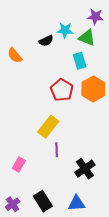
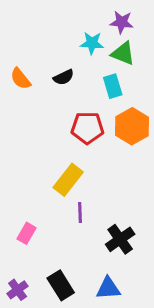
purple star: (95, 17) -> (122, 22), moved
black semicircle: (46, 41) -> (64, 77), moved
red pentagon: (62, 90) -> (87, 128), turned -30

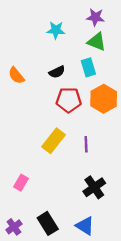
cyan star: (92, 43) -> (56, 30), moved
black semicircle: (64, 77) -> (57, 72), moved
orange semicircle: (21, 79) -> (16, 76), moved
purple line: (80, 213) -> (86, 144), moved
blue triangle: (108, 288) -> (85, 226), turned 36

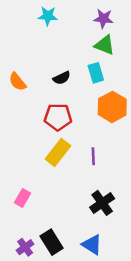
cyan star: (56, 30) -> (48, 16), moved
red pentagon: (69, 100) -> (58, 117), moved
purple cross: (14, 227) -> (25, 247), moved

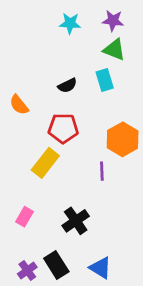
cyan star: (48, 16) -> (70, 23), moved
orange semicircle: (17, 82) -> (19, 105), moved
orange hexagon: (112, 107) -> (123, 139), moved
yellow rectangle: (58, 152) -> (45, 163), moved
black cross: (102, 203) -> (76, 221), moved

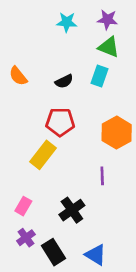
cyan rectangle: (105, 80) -> (100, 76), turned 36
orange semicircle: (19, 105) -> (18, 76), moved
purple line: (102, 171) -> (102, 176), moved
purple cross: (27, 271) -> (26, 238), moved

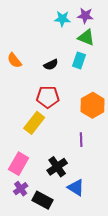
cyan star: (67, 22) -> (62, 19), moved
pink rectangle: (23, 206) -> (19, 164), size x1.5
black rectangle: (54, 252) -> (43, 200), turned -30
blue triangle: (96, 255) -> (76, 188), moved

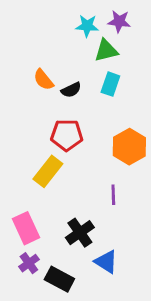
green triangle: (86, 38) -> (106, 51), moved, turned -36
orange semicircle: (14, 60) -> (43, 80), moved
pink rectangle: (19, 164) -> (26, 228), turned -55

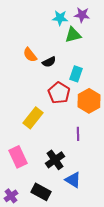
cyan rectangle: (110, 84) -> (76, 74), moved
red pentagon: (67, 135) -> (59, 93), moved, turned 30
purple cross: (29, 263) -> (11, 196), moved

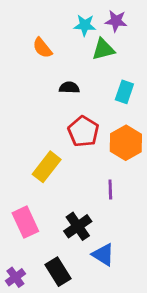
orange semicircle: (30, 55) -> (42, 48), moved
black semicircle: (49, 62) -> (69, 88), turned -152
cyan rectangle: (76, 74) -> (124, 92), moved
black rectangle: (41, 192) -> (58, 272), turned 30

